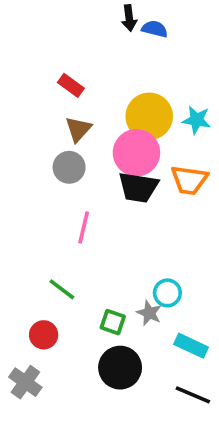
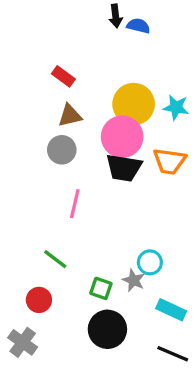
brown triangle: (78, 129) -> (70, 116), turned 35

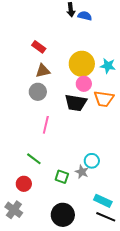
pink circle: (122, 137) -> (84, 84), moved, size x0.6
cyan rectangle: (171, 310) -> (103, 201), moved
black circle: (107, 329) -> (63, 215), moved

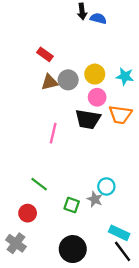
yellow circle: (82, 64) -> (95, 74), size x0.7
gray circle: (38, 92) -> (68, 80), moved
pink line: (46, 125) -> (53, 133), moved
black line: (106, 217) -> (123, 251), turned 30

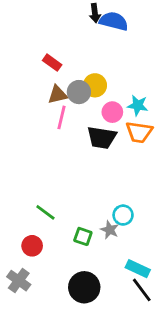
blue semicircle: (98, 18) -> (114, 21), size x1.5
yellow circle: (95, 74) -> (95, 85), moved
cyan star: (125, 76) -> (138, 105), moved
pink line: (53, 133) -> (62, 117), moved

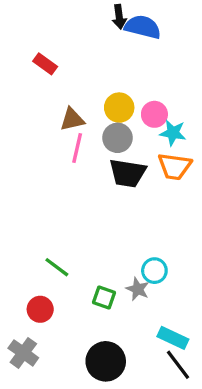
red rectangle: (52, 63) -> (45, 64), moved
gray circle: (79, 92) -> (117, 138), moved
pink circle: (112, 112) -> (154, 114), moved

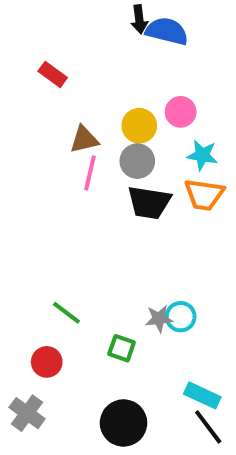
pink circle: (154, 114) -> (181, 112), moved
gray star: (138, 289) -> (159, 319), moved, turned -30

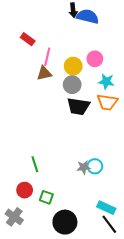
pink line: (90, 173) -> (47, 57), moved
green line: (66, 313) -> (35, 164), turned 35
green square: (122, 348) -> (46, 197), moved

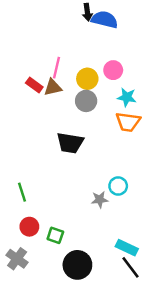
red rectangle: (28, 39) -> (34, 85), moved
black trapezoid: (78, 106) -> (70, 143), moved
green line: (35, 164) -> (22, 192), moved
cyan circle: (95, 166) -> (118, 186), moved

